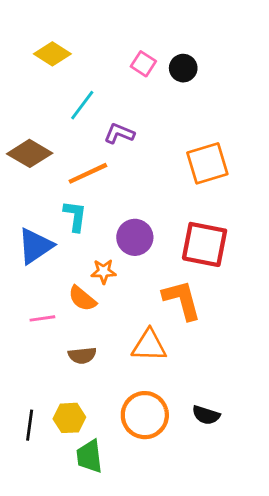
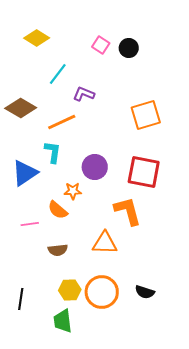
yellow hexagon: (69, 418) -> (70, 290), moved

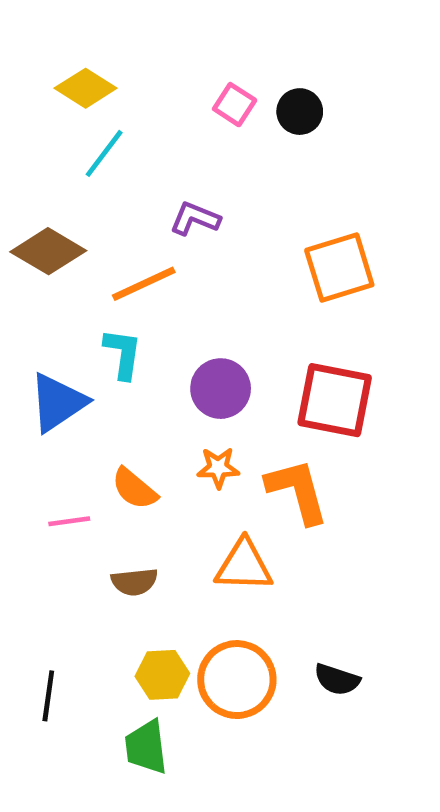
cyan line: (58, 74) -> (104, 153), moved
orange star: (73, 191) -> (218, 468), moved

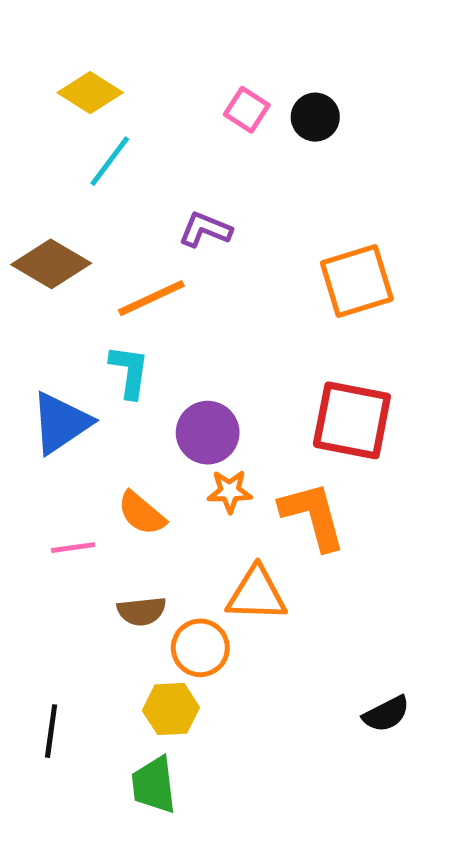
purple circle: (221, 389) -> (208, 433), moved
orange circle: (237, 680) -> (200, 648), moved, size x0.7
black semicircle: (337, 680) -> (386, 714), moved, turned -45

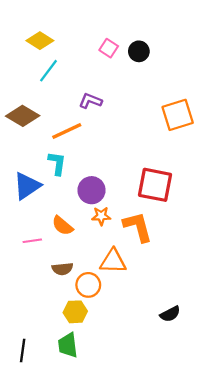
orange square: (357, 281) -> (178, 115), moved
black line: (51, 731) -> (23, 351), moved

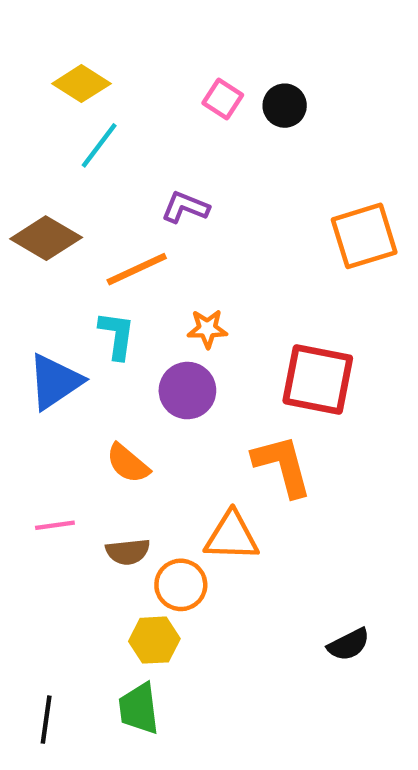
orange star: (101, 216) -> (207, 329), moved
pink line: (32, 241) -> (55, 525), moved

